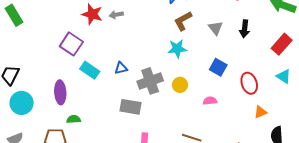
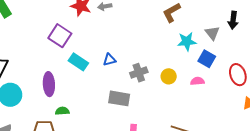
gray triangle: (216, 28) -> (212, 33), moved
cyan star: (177, 49) -> (187, 41), moved
gray cross: (150, 81) -> (139, 73), size x0.7
pink semicircle: (210, 101) -> (197, 81), moved

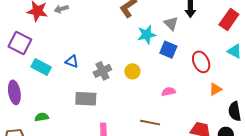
blue triangle: (110, 60) -> (72, 61), turned 40
pink semicircle: (197, 81) -> (169, 92), moved
green semicircle: (62, 111) -> (42, 117), moved

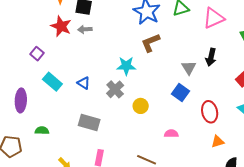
cyan star: (147, 35) -> (126, 66), moved
purple square: (20, 43) -> (37, 54), size x0.6
gray cross: (102, 71) -> (115, 89), moved, turned -30

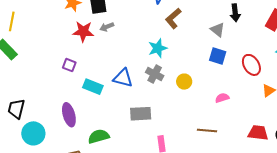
blue triangle: (84, 83) -> (123, 78), size x1.5
green semicircle: (42, 131) -> (99, 136), size x1.5

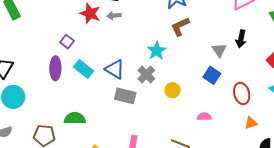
cyan star: (158, 48) -> (157, 51), turned -30
gray rectangle: (141, 114) -> (125, 96), moved
purple ellipse: (69, 115) -> (55, 68), moved

